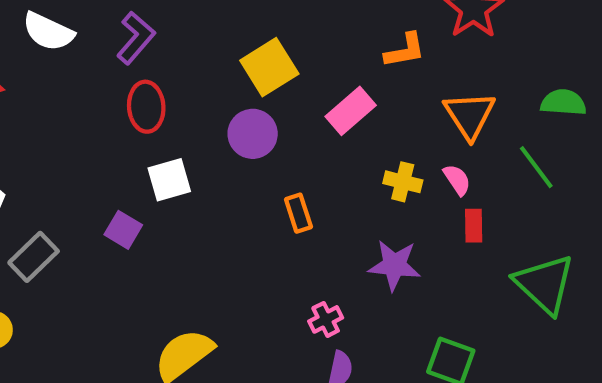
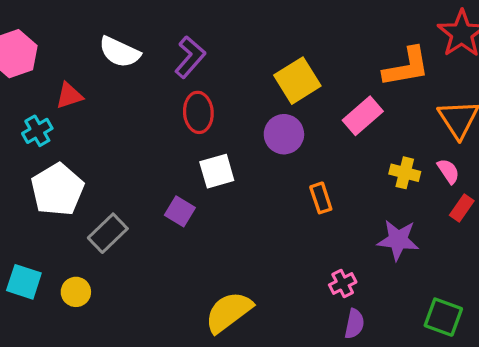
orange L-shape: (405, 50) -> (406, 67), size x1.4
red rectangle: (474, 226) -> (462, 208), turned 36

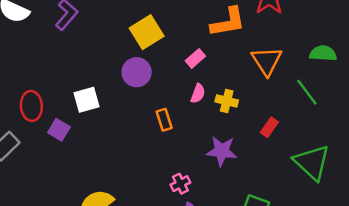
red ellipse: (198, 112) -> (31, 106), moved
pink rectangle: (363, 116) -> (195, 58), size x0.7
pink semicircle: (448, 171) -> (198, 93), moved, turned 54

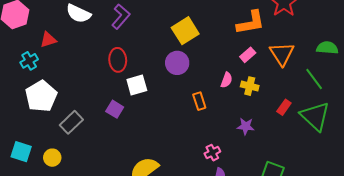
pink rectangle: (195, 58) -> (248, 55), moved
red ellipse: (31, 106) -> (118, 60), moved
purple star: (222, 151) -> (246, 126), size x0.7
green triangle: (312, 162) -> (315, 116), moved

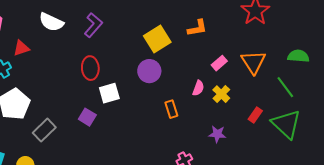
orange L-shape: (251, 23) -> (197, 28), moved, size x0.7
yellow cross: (250, 86) -> (221, 94), turned 30

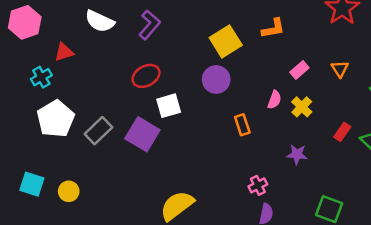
orange triangle: (253, 62) -> (340, 69), size x0.6
red ellipse: (90, 68) -> (146, 76), turned 65
purple square: (87, 117) -> (142, 134), size x1.6
gray rectangle: (44, 130) -> (98, 131), moved

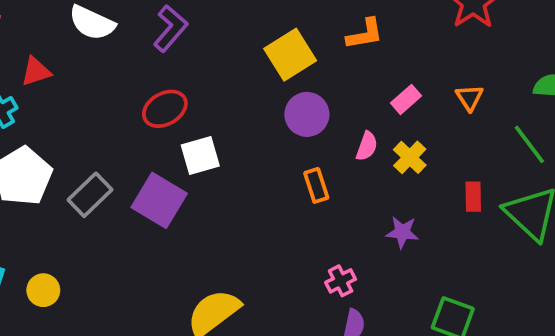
purple circle: (216, 80) -> (307, 114), moved
red rectangle: (342, 132) -> (473, 197), turned -36

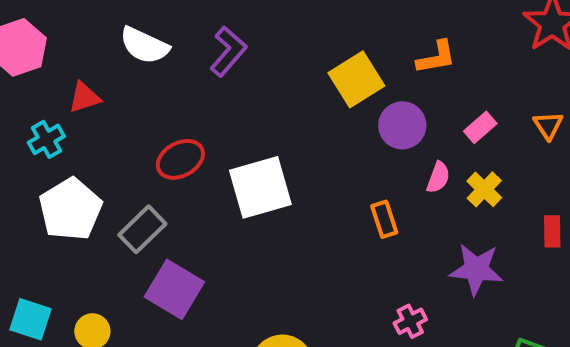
red ellipse: (165, 109) -> (180, 159), moved
purple circle: (307, 114) -> (402, 125), moved
white square: (200, 156) -> (260, 187), size x1.5
purple square: (159, 200) -> (174, 289), moved
purple star: (402, 232) -> (476, 269), size x1.5

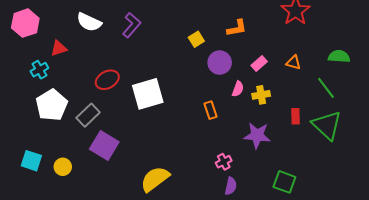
yellow square: (356, 79) -> (196, 39), size x0.6
orange triangle: (548, 125) -> (294, 63), turned -42
yellow cross: (484, 189) -> (261, 95), turned 36

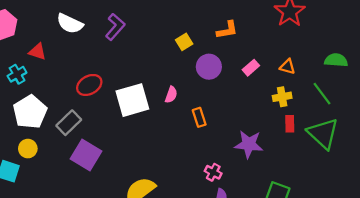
red triangle: (59, 48) -> (38, 52), turned 36
pink semicircle: (238, 89) -> (171, 95), moved
yellow cross: (261, 95) -> (282, 97), moved
pink cross: (224, 162) -> (213, 172), turned -35
yellow circle: (63, 167) -> (28, 149), moved

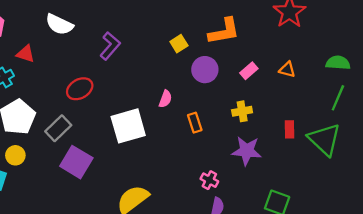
purple L-shape: (115, 27) -> (110, 46), moved
orange L-shape: (227, 30) -> (224, 31), size x1.4
green line: (322, 94) -> (338, 98), moved, turned 60
yellow cross: (282, 97) -> (242, 111), moved
white square: (132, 100) -> (128, 126), moved

